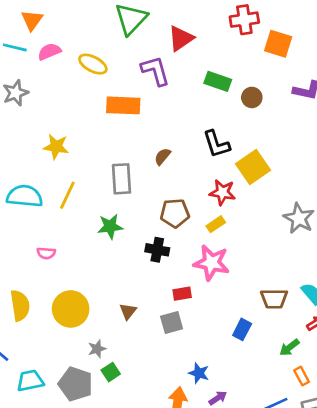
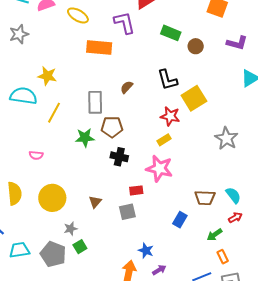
cyan semicircle: (25, 196) -> (23, 96), moved
brown pentagon: (175, 213) -> (112, 127), moved

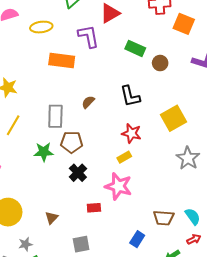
yellow ellipse: (78, 15) -> (41, 27), turned -40
yellow square: (194, 98) -> (174, 118), moved
black cross: (119, 157) -> (78, 173), turned 30
gray square: (127, 212) -> (81, 244), moved

